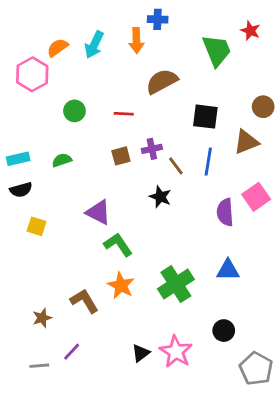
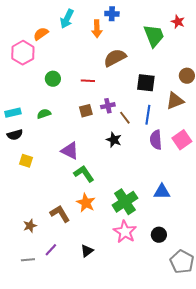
cyan arrow: (94, 45) -> (67, 19), moved
purple semicircle: (225, 212) -> (156, 140), moved
pink star: (176, 352) -> (125, 232), moved
black triangle: (141, 353) -> (87, 251), moved

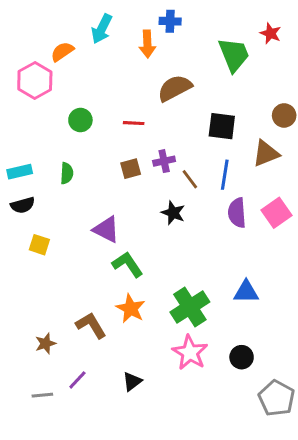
green semicircle: (44, 114) -> (67, 173), turned 112

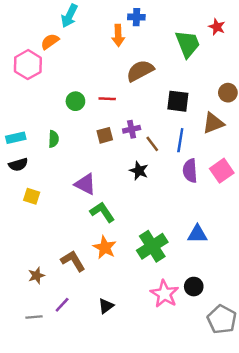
cyan arrow: (102, 29) -> (69, 16), moved
green circle: (80, 120) -> (75, 101), moved
pink star: (190, 353) -> (164, 294), moved

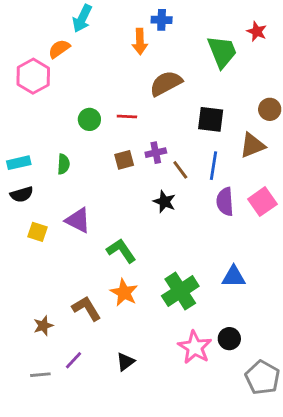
purple triangle: (85, 184) -> (78, 220), moved

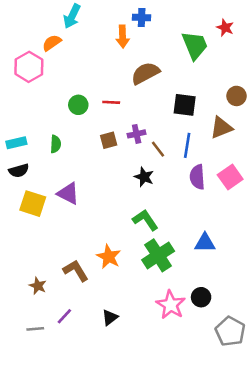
yellow square: (38, 232) -> (33, 204), size x1.5
green L-shape: (121, 251) -> (145, 220), moved
brown star: (43, 326) -> (38, 286), turned -30

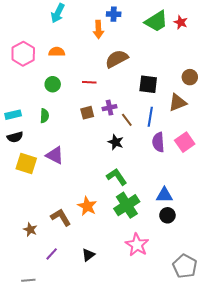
orange semicircle: (52, 43) -> (57, 52), moved, turned 35
green trapezoid: (195, 45) -> (156, 21), moved, turned 80
green circle: (78, 105) -> (53, 84), moved
black circle: (201, 297) -> (167, 215), moved
gray line: (35, 329) -> (28, 280), moved

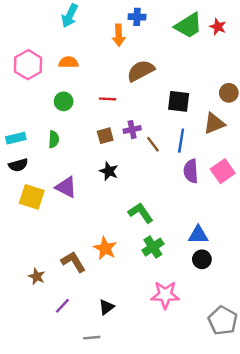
black star: (116, 142) -> (109, 171), moved
green cross: (127, 205) -> (153, 247), size x0.7
pink star: (137, 245) -> (165, 295), turned -30
gray line: (28, 280) -> (92, 338), moved

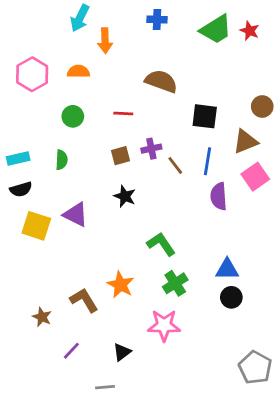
orange arrow: (119, 35) -> (105, 41), moved
brown semicircle: (141, 71) -> (161, 81), turned 48
pink square: (223, 171) -> (255, 177), moved
pink star: (165, 295) -> (164, 325), moved

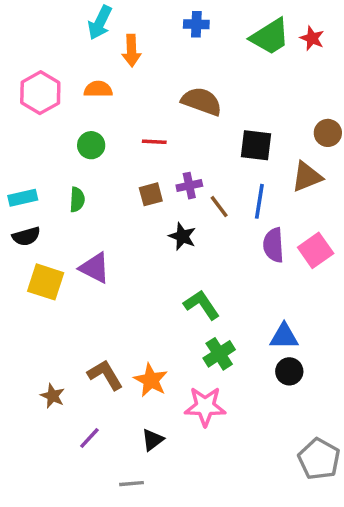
pink square: (255, 177) -> (316, 250), moved
black star: (125, 196) -> (182, 236), moved
orange star: (121, 285) -> (151, 380), moved

